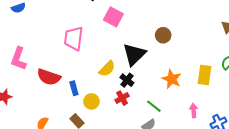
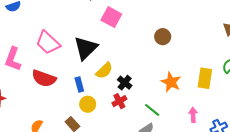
pink trapezoid: (74, 38) -> (48, 43), moved, turned -55
black triangle: (134, 54) -> (86, 48), moved
blue rectangle: (74, 88) -> (79, 84), moved

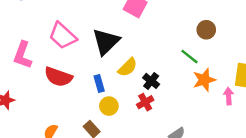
brown circle: (163, 37) -> (206, 30), moved
orange star: (171, 82) -> (204, 80), turned 30
green line: (152, 110) -> (190, 57), moved
pink arrow: (193, 115) -> (229, 96), moved

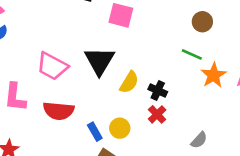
blue rectangle: (99, 84) -> (95, 132), moved

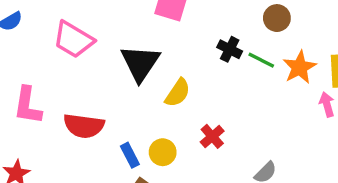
pink trapezoid: (52, 66) -> (74, 40), moved
orange star: (213, 75) -> (300, 67), moved
black cross: (158, 90) -> (230, 49), moved

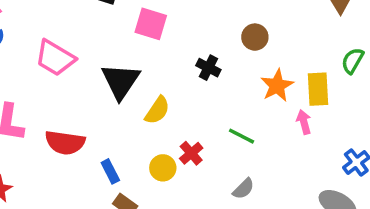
green line: (261, 60) -> (242, 136), moved
yellow circle: (163, 152) -> (163, 168), moved

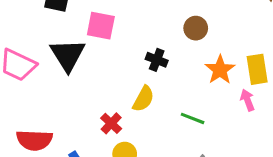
black triangle: (121, 81) -> (68, 55), moved
yellow semicircle: (157, 110) -> (143, 99), moved
red cross: (191, 153) -> (111, 123), moved

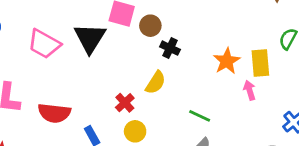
brown circle: (196, 28) -> (150, 26), moved
green line: (193, 118) -> (200, 116), moved

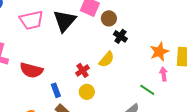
pink trapezoid: (44, 44) -> (31, 20), turned -50
pink arrow: (250, 90) -> (164, 74), moved
green line: (200, 116) -> (147, 90), moved

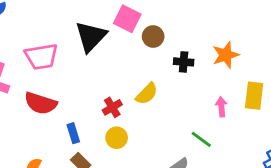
pink trapezoid: (31, 20) -> (41, 57), moved
black cross: (120, 36) -> (184, 62), moved, turned -32
orange star: (159, 52) -> (226, 55), moved
pink arrow: (164, 74) -> (221, 107), moved

